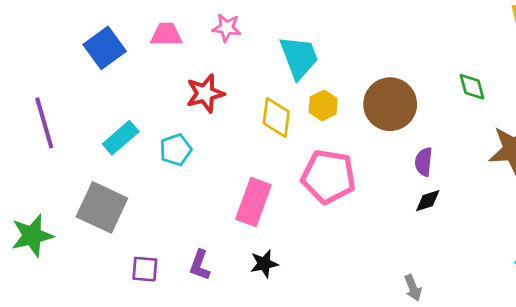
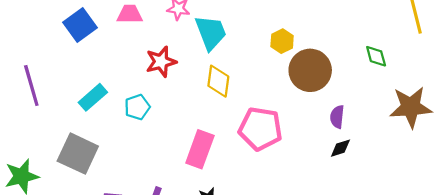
cyan trapezoid: (299, 57) -> (211, 33), moved
yellow hexagon: (323, 105) -> (282, 41), moved

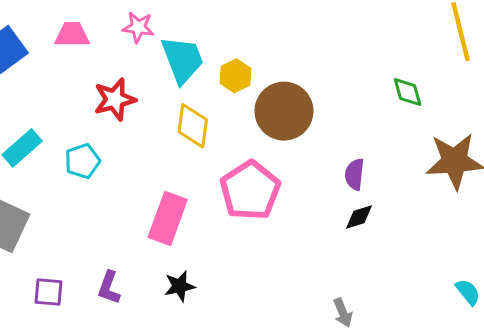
yellow hexagon: (282, 41) -> (235, 76), moved
brown circle: (310, 70) -> (284, 111), moved
pink pentagon: (260, 129) -> (250, 191), turned 30

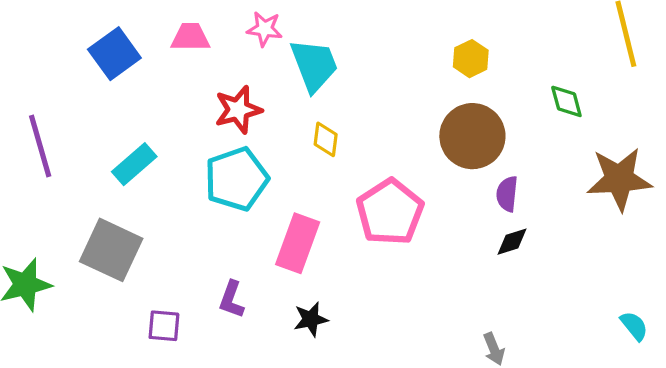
yellow hexagon: (235, 76) -> (471, 59), moved
brown circle: (284, 111) -> (472, 136), moved
yellow diamond: (193, 126) -> (326, 139), size x0.7
cyan pentagon: (82, 161) -> (237, 179), moved, size x1.6
purple L-shape: (109, 288) -> (232, 299), moved

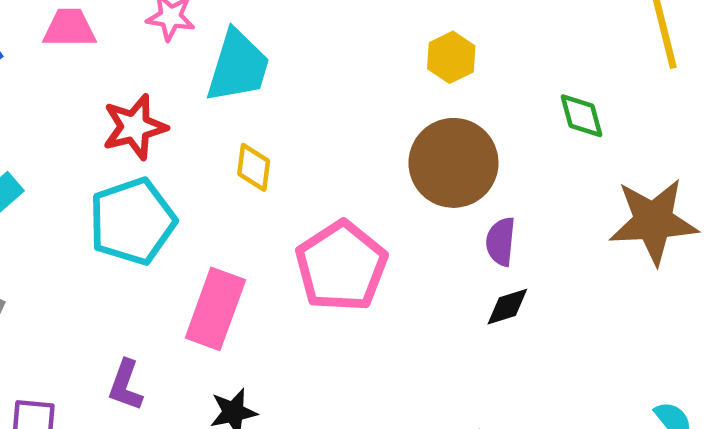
cyan trapezoid: (314, 65) -> (238, 66), turned 38

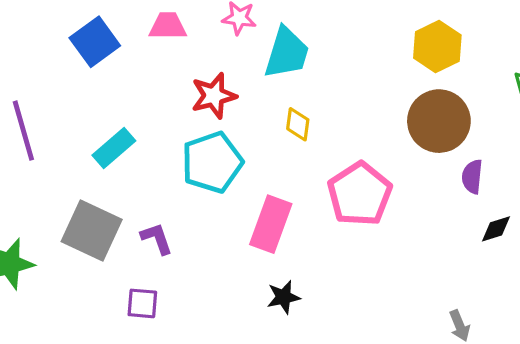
yellow hexagon: (451, 57) -> (437, 47), size x1.4
black diamond: (507, 307) -> (496, 229), moved
purple L-shape: (126, 385) -> (157, 238), moved, turned 141

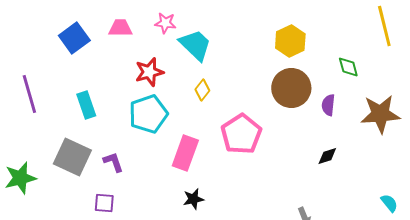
cyan trapezoid: (287, 53) -> (195, 45), turned -63
yellow diamond: (298, 124) -> (202, 90), turned 30
cyan rectangle: (114, 148) -> (86, 105), turned -68
purple semicircle: (472, 177) -> (328, 105), moved

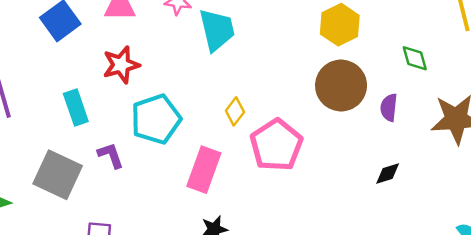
cyan trapezoid: (195, 45) -> (217, 30), turned 33
red star: (149, 72) -> (121, 65), moved
yellow diamond: (202, 90) -> (235, 111), moved
purple L-shape: (113, 162) -> (111, 155), moved

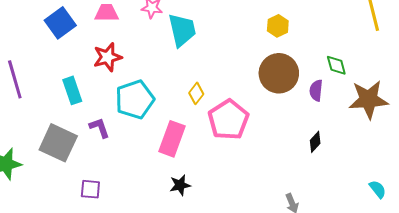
yellow hexagon: (340, 25) -> (278, 26), size x0.7
green diamond: (415, 58) -> (336, 65), moved
black diamond: (388, 173) -> (315, 142), turned -30

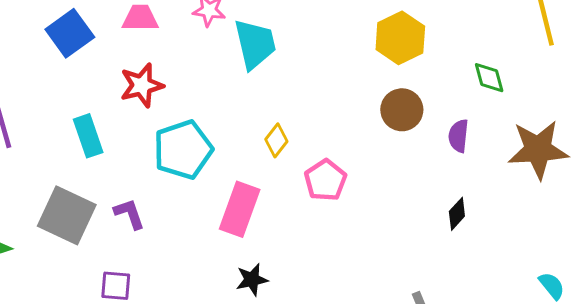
yellow hexagon: (278, 26) -> (400, 38), size x1.5
green diamond: (336, 65) -> (489, 78), moved
brown circle: (279, 73) -> (402, 110), size x0.7
pink pentagon: (228, 120) -> (325, 180), size x0.7
purple L-shape: (99, 128) -> (129, 214), moved

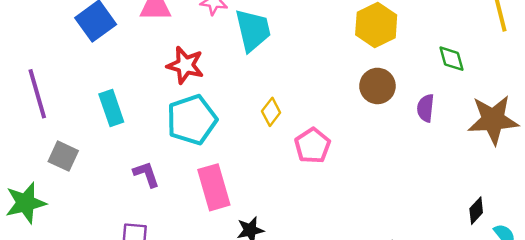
red star: (142, 85) -> (185, 65), moved, turned 30
pink rectangle: (240, 209) -> (214, 187), moved, turned -36
black diamond: (457, 214) -> (476, 211), moved
gray square: (67, 215) -> (63, 156), moved, size x0.6

